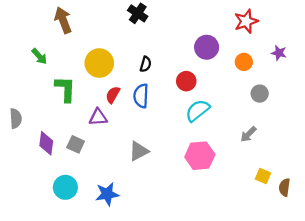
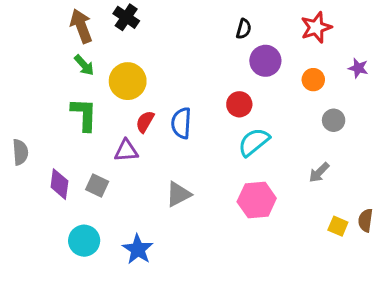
black cross: (138, 13) -> (126, 17), moved
green arrow: (39, 56) -> (84, 65), moved
black semicircle: (146, 64) -> (244, 29), moved
brown semicircle: (285, 187) -> (365, 220), moved
blue star: (107, 194) -> (138, 249), turned -30

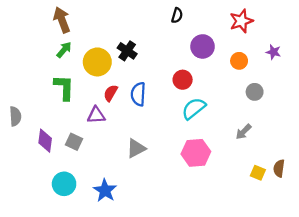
black cross: (126, 17) -> (127, 51), moved
black semicircle: (244, 29) -> (177, 15), moved
green arrow: (84, 65) -> (64, 50), turned -98

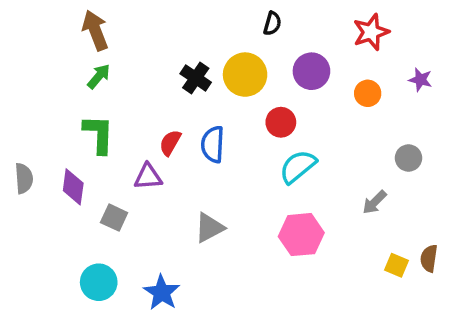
yellow circle: (97, 62) -> (245, 75), moved
gray circle: (255, 92) -> (408, 158), moved
purple diamond: (45, 141) -> (73, 187), moved

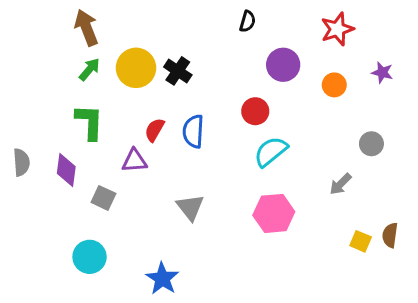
yellow circle: (245, 75) -> (136, 68), moved
gray triangle: (209, 228) -> (190, 207), turned -40
blue star: (162, 292) -> (162, 279), moved

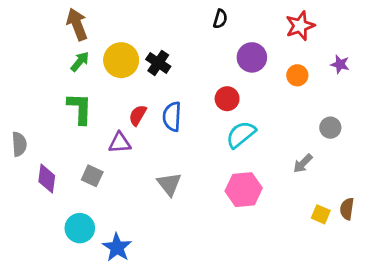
purple diamond: (66, 170) -> (47, 179), moved
blue star: (162, 279) -> (117, 247), moved

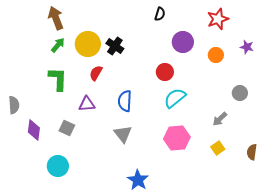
red semicircle: (138, 115) -> (96, 73), moved
blue semicircle: (172, 117) -> (125, 101), moved
yellow square: (321, 214) -> (218, 148), moved, turned 32
blue star: (117, 247) -> (138, 180), moved

